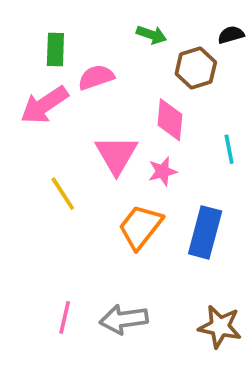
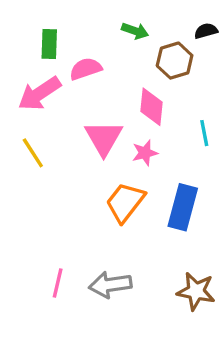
yellow line: (63, 194) -> (33, 153), moved

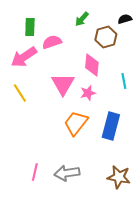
green arrow: (135, 31) -> (82, 19), turned 112

